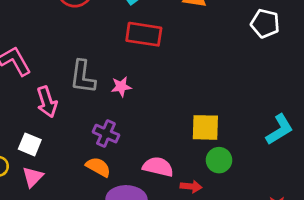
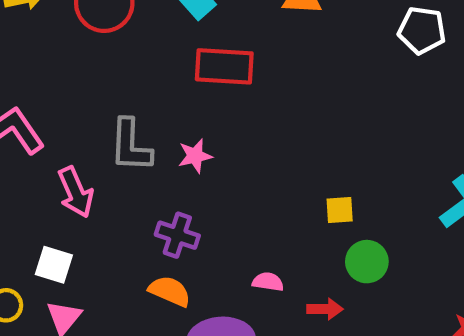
yellow square: (205, 127) -> (340, 210), size x0.6
pink semicircle: (158, 167) -> (268, 282), size x0.6

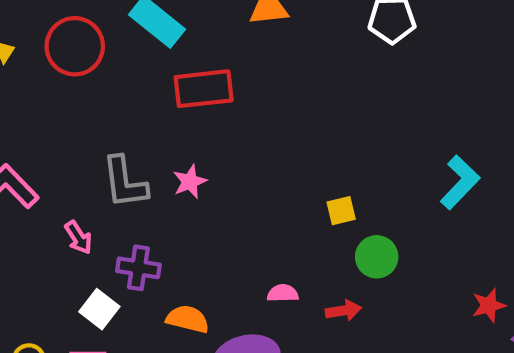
pink arrow: (76, 192) -> (78, 237), size x0.7
purple cross: (177, 235) -> (138, 268), moved
white square: (54, 265) -> (99, 309), moved, turned 30

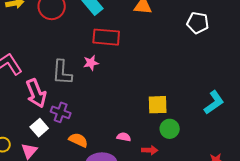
pink star: (190, 182) -> (91, 63), moved
yellow square: (341, 211) -> (158, 105), size x1.5
pink arrow: (78, 237) -> (36, 93), size x1.8

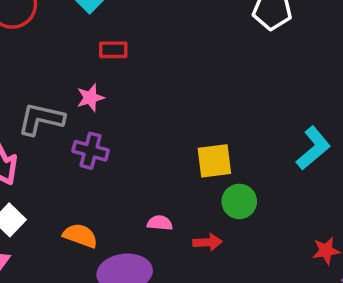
red rectangle: (106, 37) -> (113, 50), size x0.6
gray L-shape: (62, 72) -> (41, 119), turned 104
purple cross: (61, 112) -> (91, 151), moved

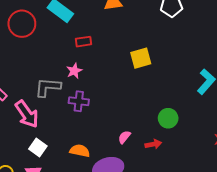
yellow square: (214, 161) -> (141, 58), moved
pink semicircle: (160, 223) -> (124, 137), turned -48

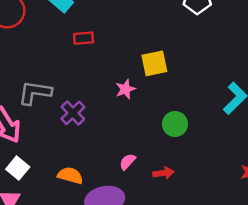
pink star: (74, 71) -> (125, 89), moved
purple cross: (79, 101) -> (73, 113), turned 36
green circle: (168, 118) -> (175, 124), moved

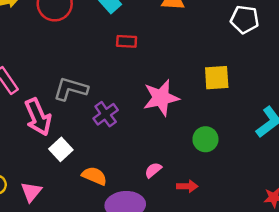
yellow square: (154, 63) -> (217, 78), moved
pink star: (125, 89) -> (161, 98), size x1.8
white square: (18, 168) -> (61, 149), moved

